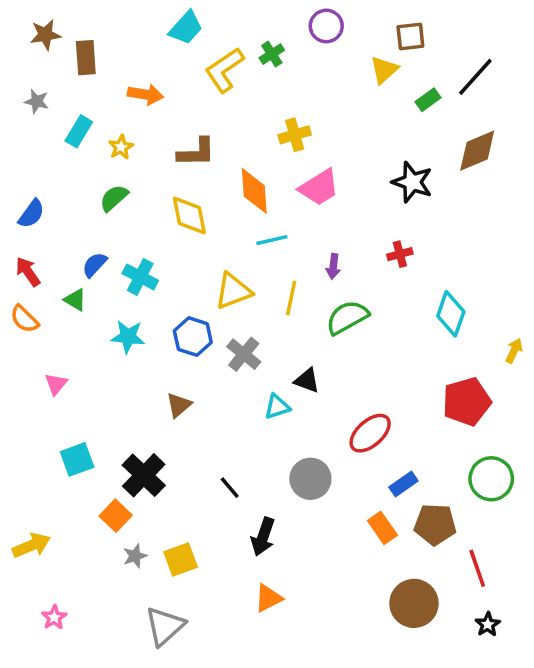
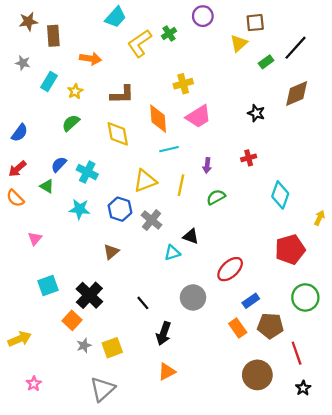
black star: (412, 182) -> (256, 113), size x0.7
red arrow: (28, 272) -> (17, 169), turned -96
green semicircle: (347, 317) -> (216, 197), size x0.7

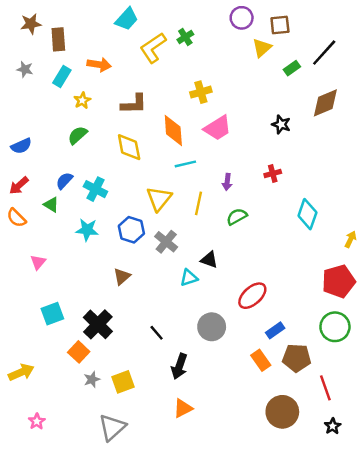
purple circle: (203, 16) -> (242, 18), moved
cyan rectangle: (49, 82) -> (62, 77), moved
blue semicircle: (20, 133) -> (21, 146), turned 30
yellow triangle: (145, 181) -> (159, 199), turned -30
red pentagon: (290, 249) -> (339, 281), moved

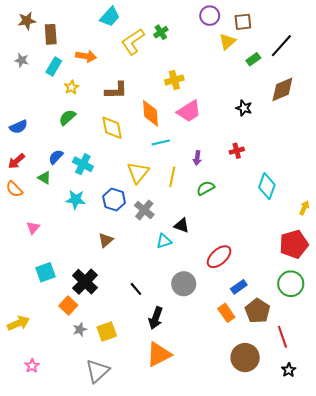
brown pentagon: (297, 358) -> (258, 311), turned 30
orange triangle: (183, 408) -> (159, 354), size x1.5

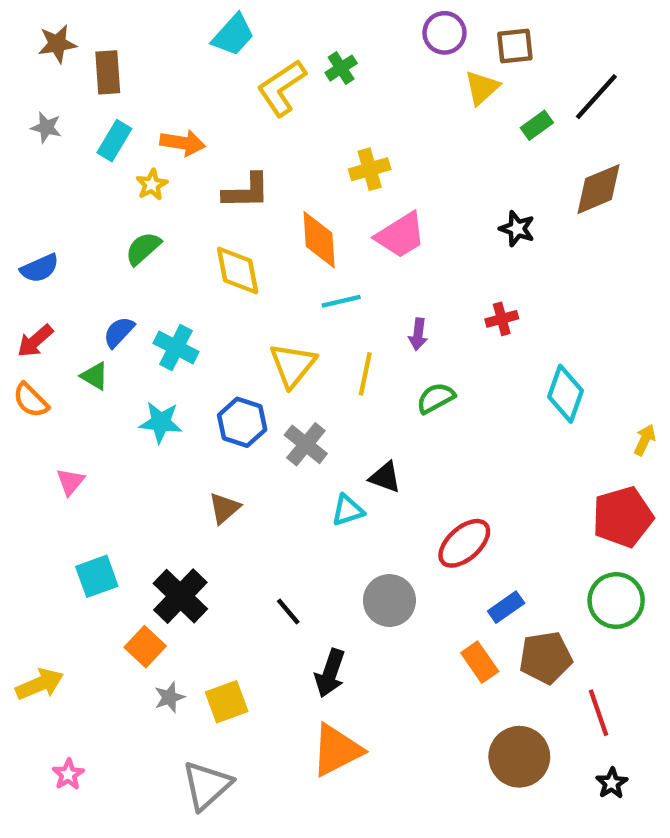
orange arrow: (86, 56) -> (183, 143), moved
brown pentagon: (258, 311) -> (546, 658), turned 30

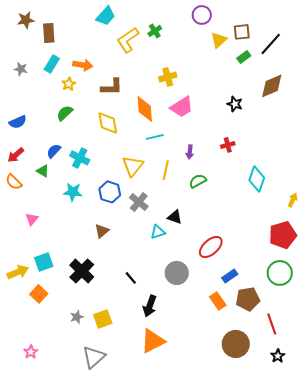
brown square: (515, 46) -> (242, 32), moved
gray star: (46, 127) -> (21, 69), moved
orange square: (145, 647) -> (39, 294), moved
yellow arrow: (40, 684) -> (18, 272), moved

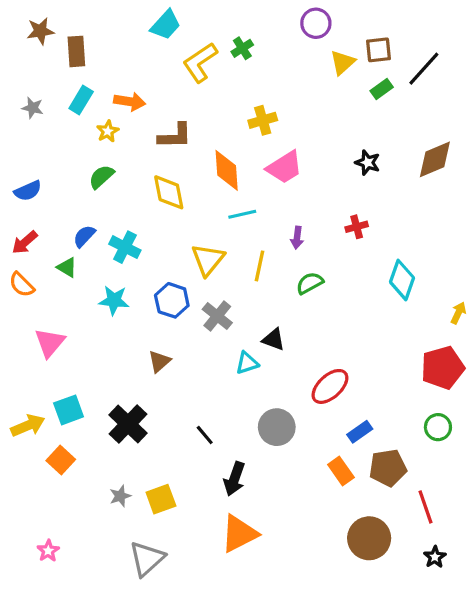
brown diamond: (272, 86) -> (435, 159), moved
pink triangle: (32, 219) -> (50, 343), size x1.5
green circle: (280, 273) -> (438, 427), size x0.7

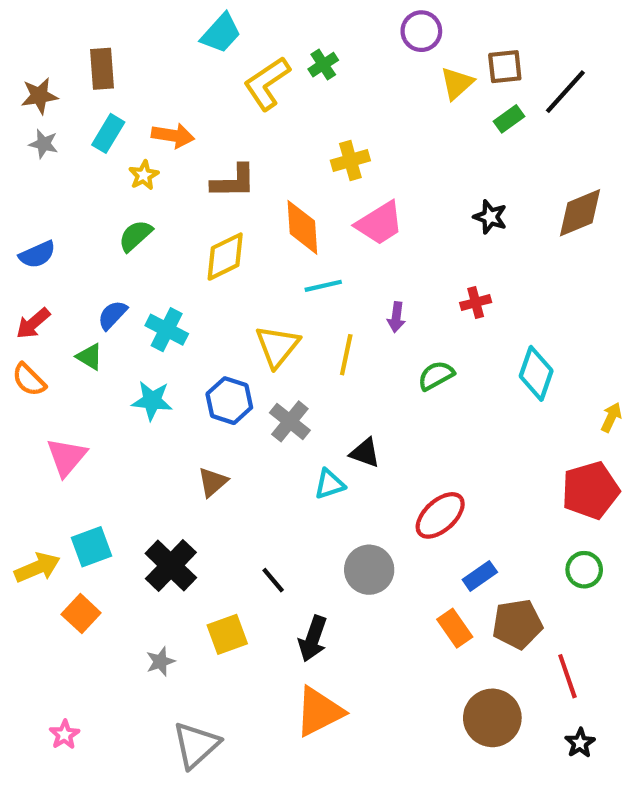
brown star: (40, 31) -> (39, 96), moved
yellow diamond: (169, 192) -> (225, 257), turned 75
green semicircle: (310, 283) -> (436, 376), moved
yellow square: (161, 499) -> (227, 634), moved

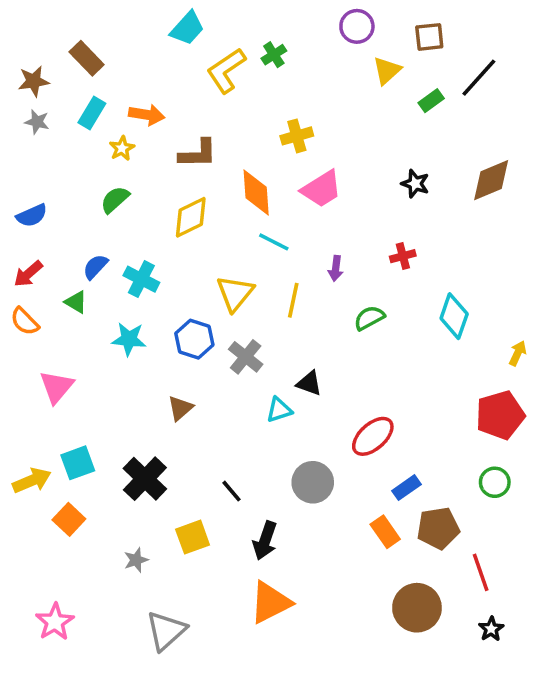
brown square: (505, 67) -> (429, 37), moved
brown rectangle: (102, 69) -> (87, 58), turned -40
cyan line: (323, 286) -> (274, 242), turned 40
pink star: (64, 735) -> (55, 622), size x1.5

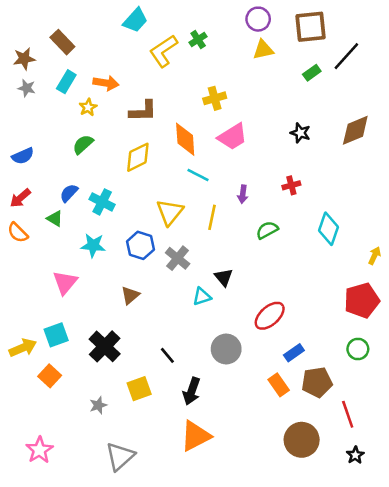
brown square: (429, 37) -> (311, 27), size x1.5
yellow triangle: (387, 71) -> (263, 50), moved, turned 30
black triangle: (309, 383) -> (224, 277), turned 30
pink triangle: (57, 387) -> (65, 282), moved

